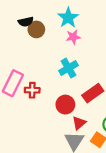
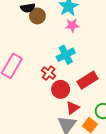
red cross: (32, 90) -> (49, 73), moved, turned 32

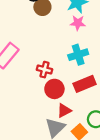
cyan cross: (66, 55) -> (78, 55), moved
red cross: (49, 73) -> (45, 70), turned -32

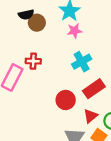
red cross: (45, 70) -> (33, 61), moved
red triangle: (64, 111) -> (91, 116), moved

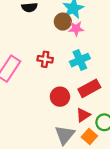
brown circle: (37, 23) -> (63, 22), moved
red cross: (33, 61) -> (45, 59), moved

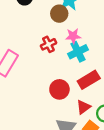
pink star: (76, 29) -> (73, 36), moved
red cross: (45, 59) -> (48, 44), moved, turned -32

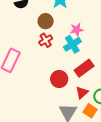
brown circle: (59, 14) -> (46, 21), moved
pink star: (73, 36) -> (77, 30), moved

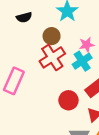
red cross: (46, 40) -> (52, 57), size x1.6

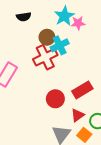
pink star: (87, 45) -> (78, 23), moved
cyan cross: (82, 61) -> (60, 45), moved

